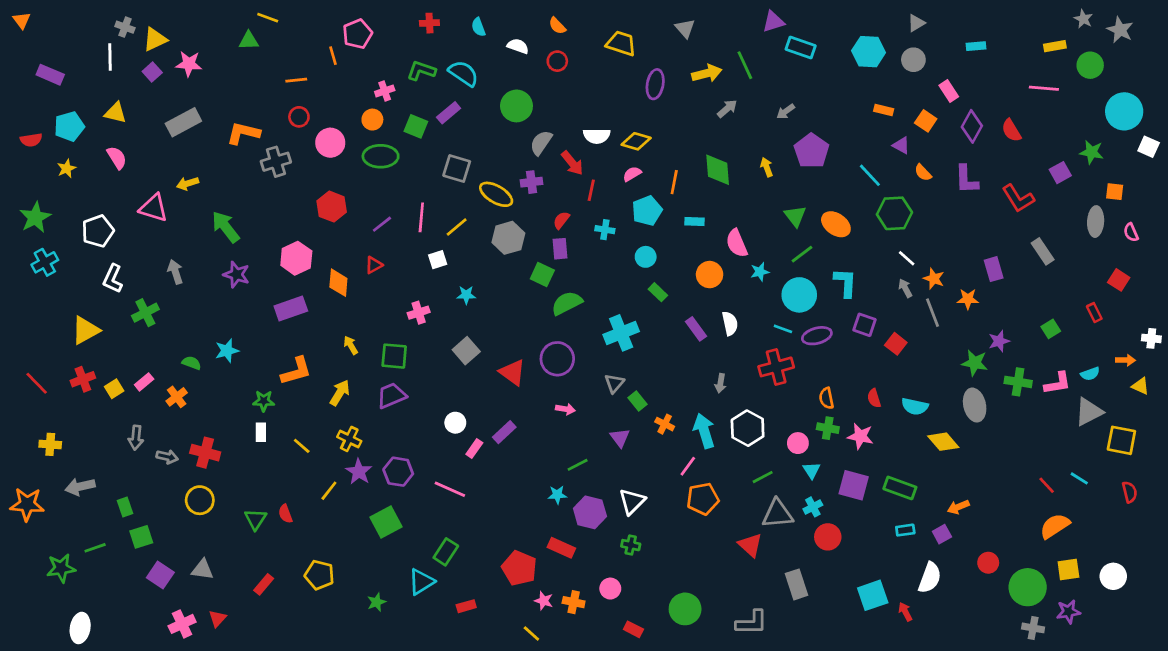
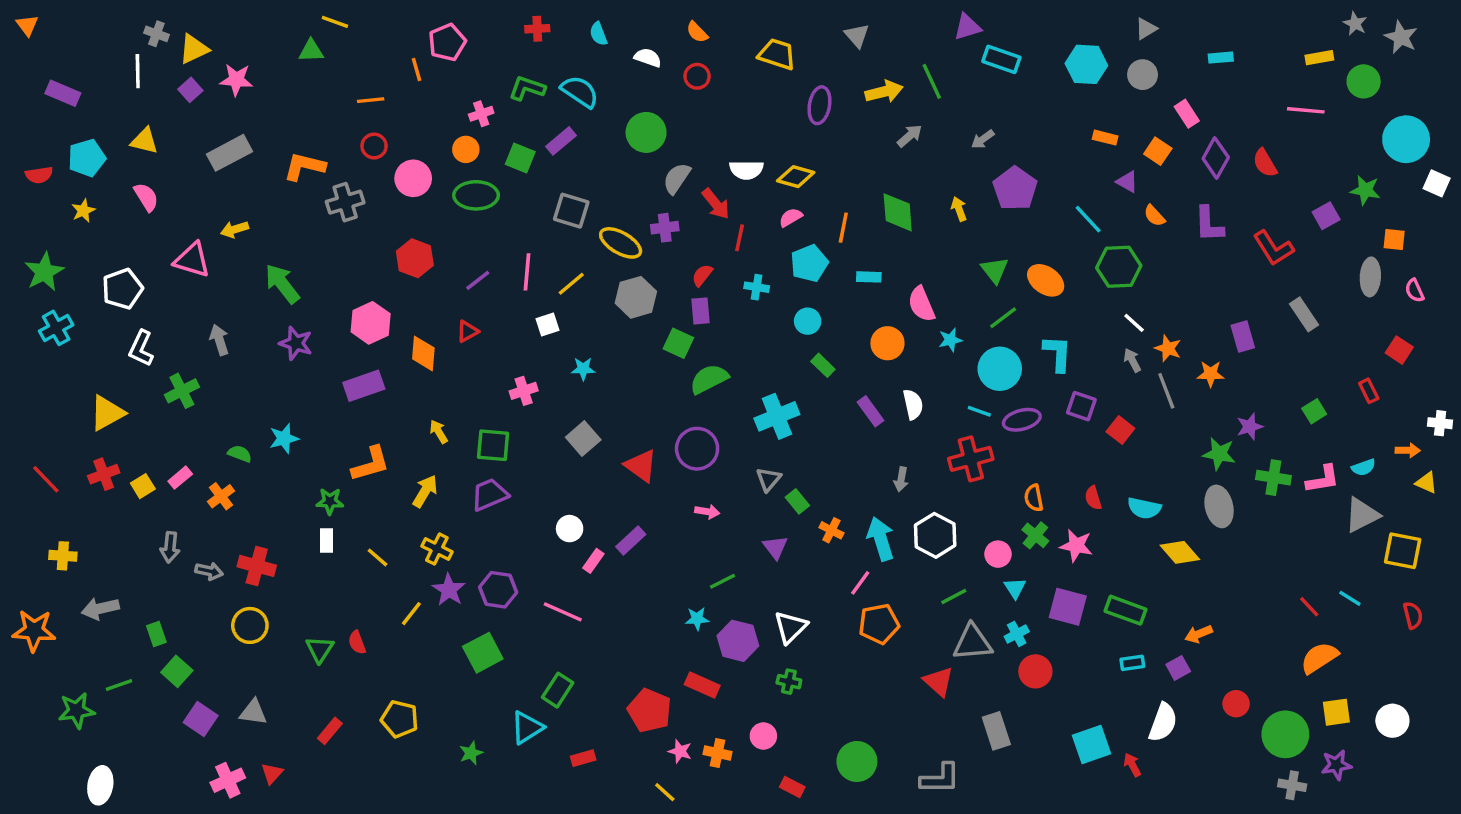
green cross: (828, 428) -> (1035, 535), turned 30
green square: (141, 537) -> (177, 671), turned -30

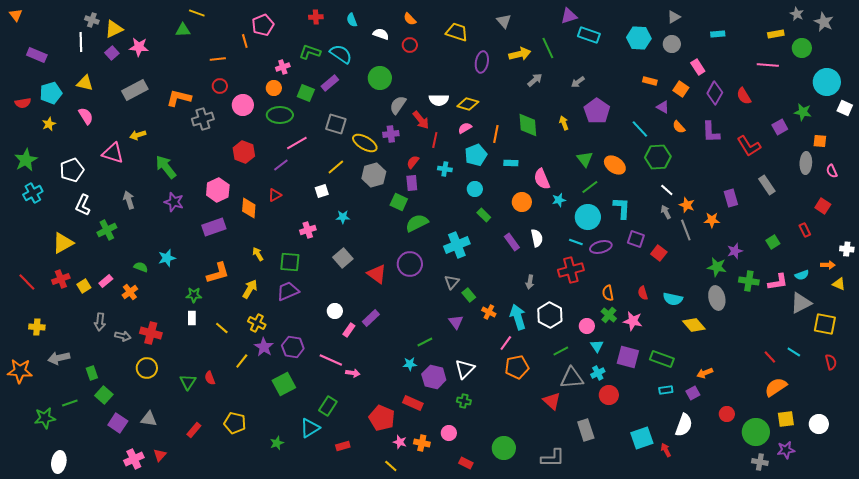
pink line: (527, 272) -> (297, 143), moved, turned 55
pink arrow: (707, 512) -> (353, 373), moved

